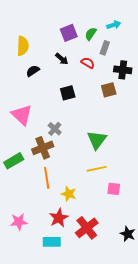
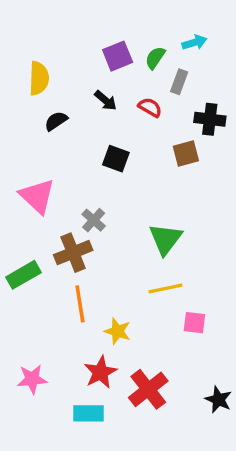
black square: (68, 93) -> (116, 159), turned 35

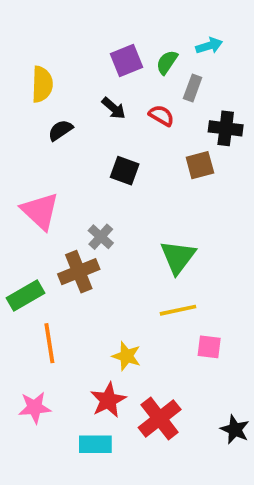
orange line: (80, 304) -> (49, 343), moved

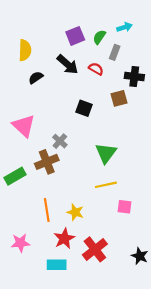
black arrow: (114, 108) -> (68, 64), size x1.5
black square: (125, 171) -> (84, 108), moved
orange line: (49, 343) -> (47, 210), moved

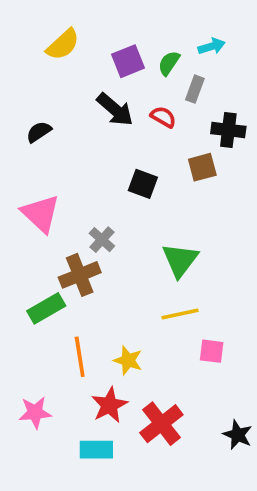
yellow semicircle: (25, 50) -> (63, 44), moved, turned 45
black semicircle: (36, 78) -> (39, 132), moved
green rectangle: (15, 176) -> (46, 308), moved

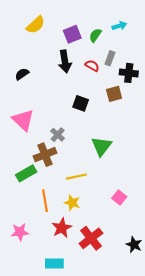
gray rectangle: (195, 89) -> (110, 58), moved
black arrow: (115, 110) -> (65, 61), turned 40
yellow line: (180, 314) -> (76, 177), moved
pink square: (212, 351) -> (119, 198), turned 32
cyan rectangle: (96, 450) -> (54, 263), moved

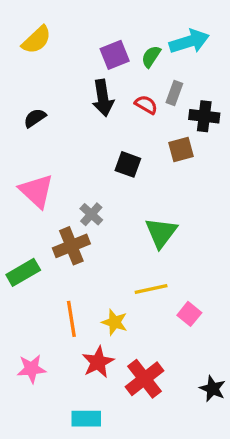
yellow semicircle: (36, 25) -> (36, 40), moved
cyan arrow: (119, 26) -> (189, 42), size x1.6
green rectangle: (26, 173) -> (23, 272), moved
yellow line: (76, 177) -> (151, 289), moved

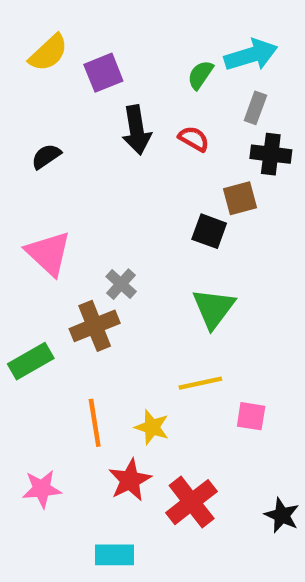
purple square: (115, 55) -> (103, 73), moved
gray rectangle: (174, 93) -> (255, 108), moved
black square: (128, 164) -> (209, 231), moved
pink square: (189, 314) -> (251, 416), turned -30

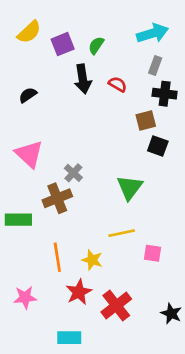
green semicircle: (200, 75) -> (96, 45), moved
black square: (209, 231) -> (158, 146), moved
green rectangle: (31, 361) -> (18, 220), turned 30

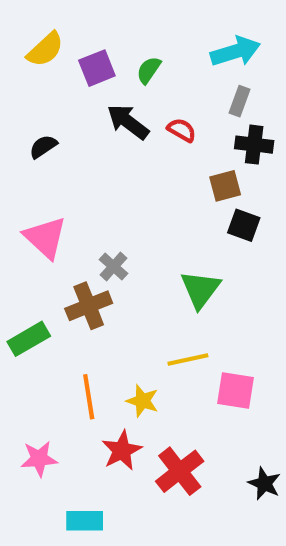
black arrow: (83, 79) -> (128, 122), turned 136
green rectangle: (18, 220) -> (29, 339), turned -30
pink square: (152, 253) -> (235, 391), size x1.4
cyan rectangle: (69, 338) -> (85, 521), moved

